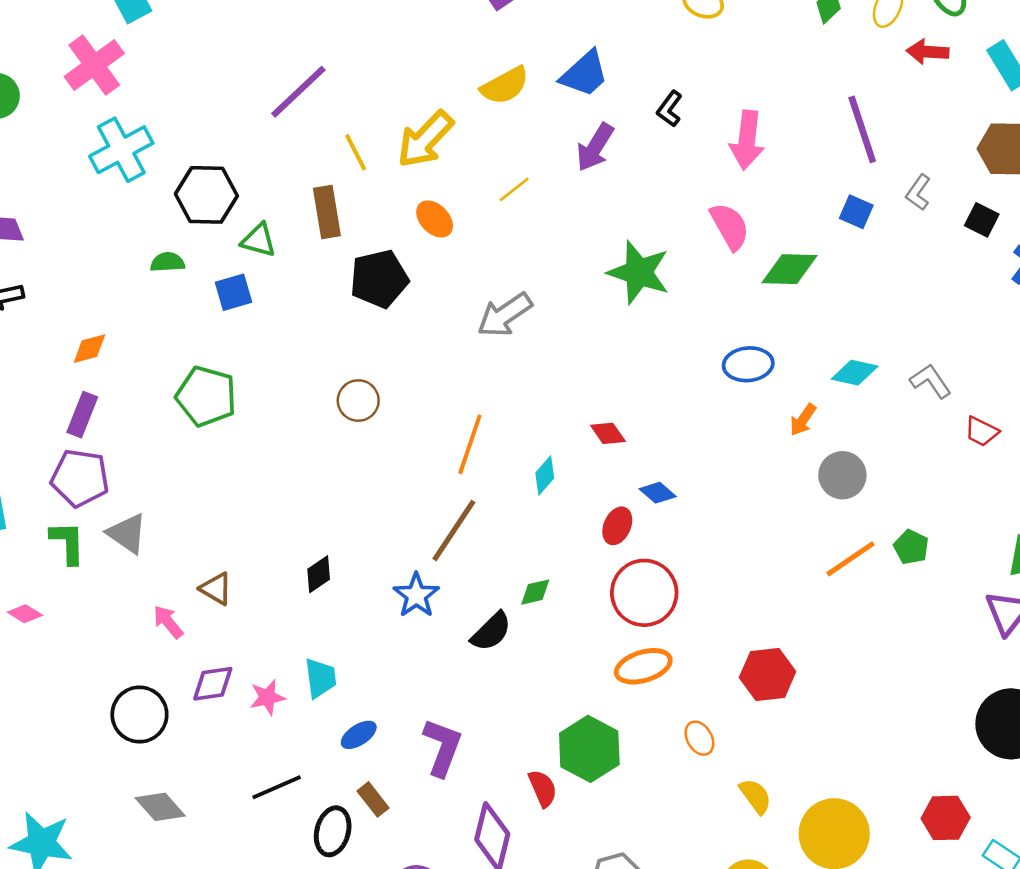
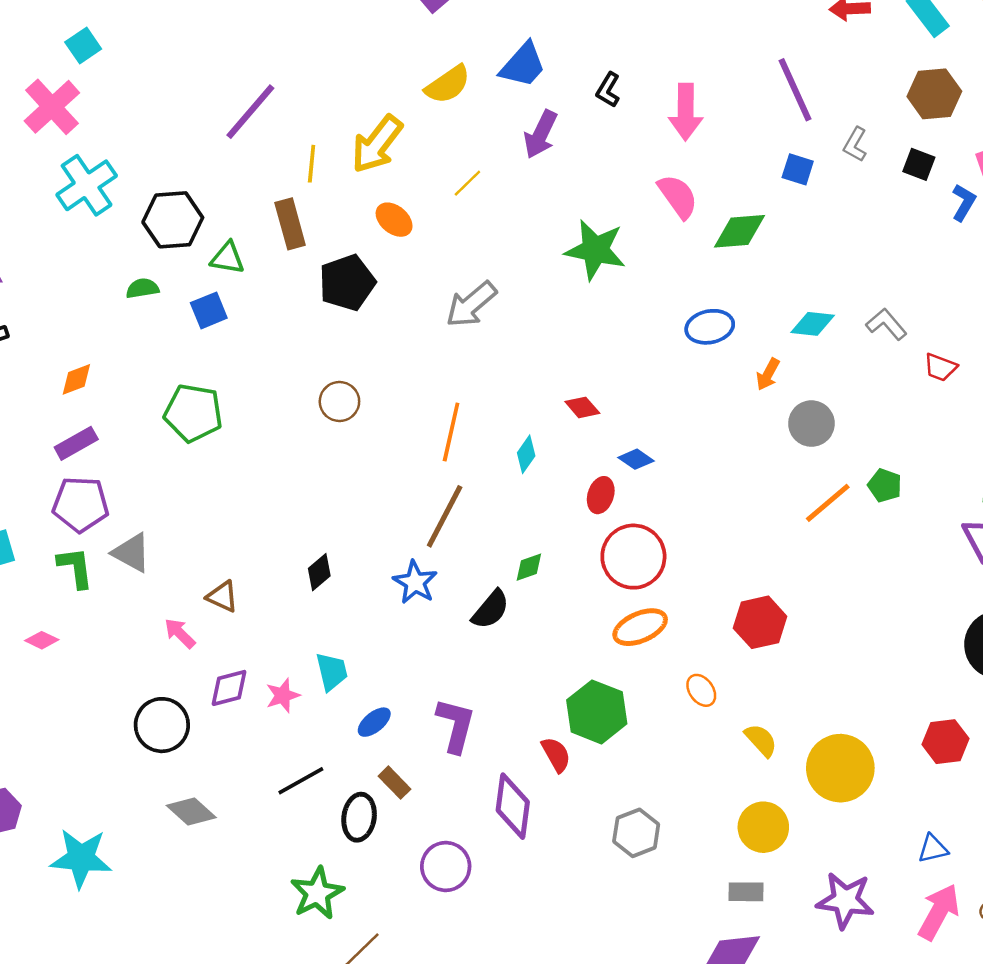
yellow line: (356, 152) -> (312, 164), turned 39
purple rectangle: (82, 415) -> (76, 443), turned 45

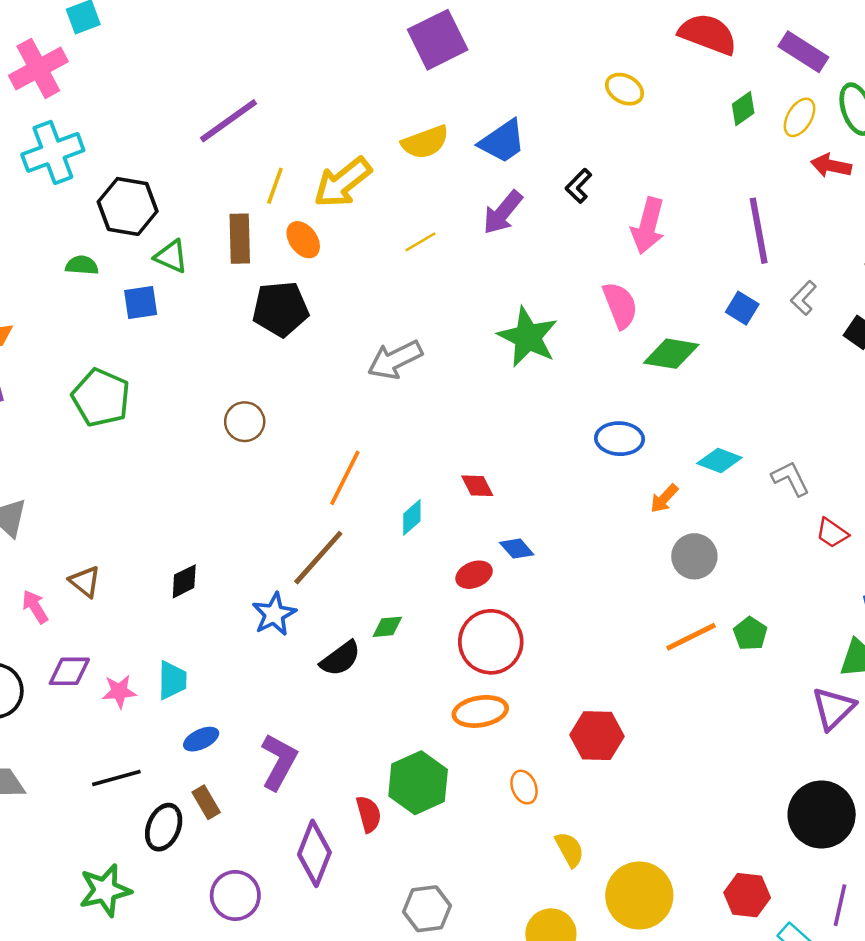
orange ellipse: (394, 220) -> (303, 240), moved
red ellipse: (601, 495) -> (474, 575), turned 36

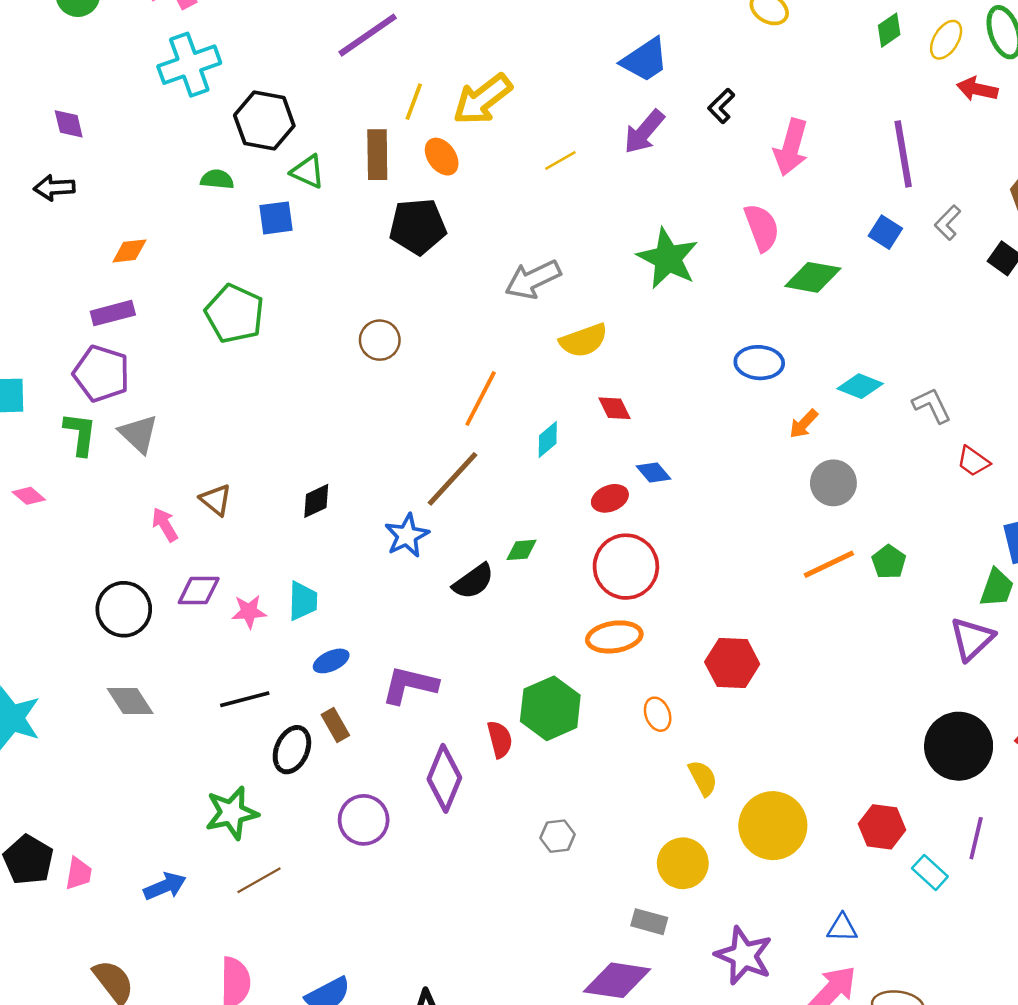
yellow semicircle: (425, 142) -> (584, 340), moved
purple L-shape: (279, 762) -> (410, 685), turned -106
gray hexagon: (427, 909) -> (558, 836), size x0.7

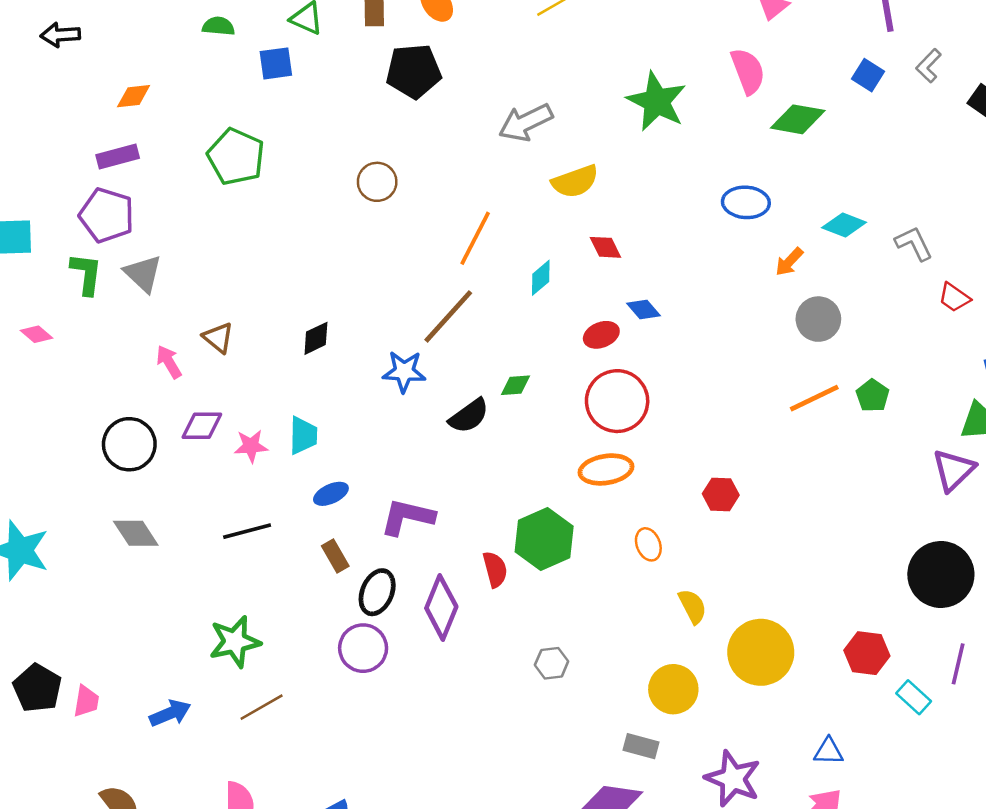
blue star: (407, 535) -> (404, 372), turned 30
red hexagon: (732, 663) -> (721, 494), size x0.7
black ellipse: (292, 750) -> (377, 592), moved

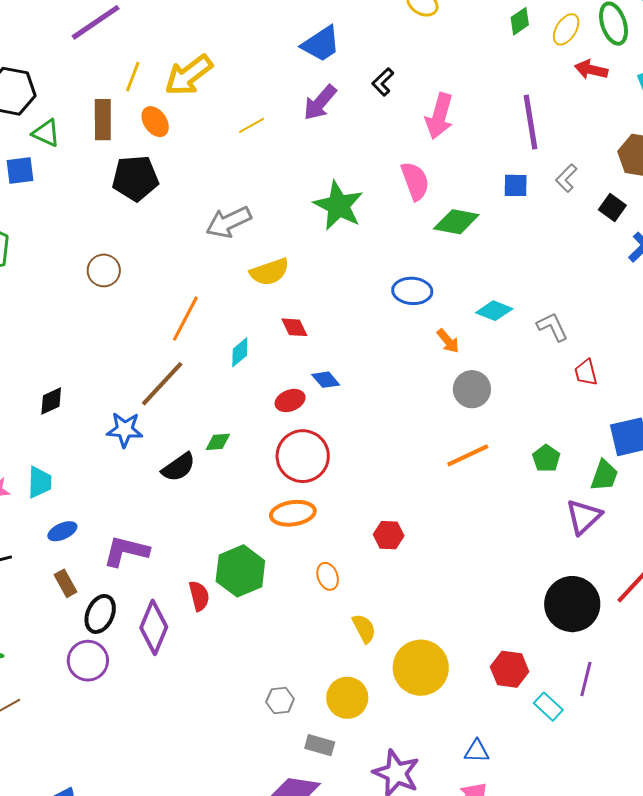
blue square: (868, 75) -> (516, 185), turned -32
orange arrow: (789, 262) -> (448, 341), turned -84
red trapezoid: (954, 298) -> (586, 372), turned 40
green pentagon: (873, 396) -> (546, 458), moved
gray hexagon: (552, 663) -> (280, 701), moved

